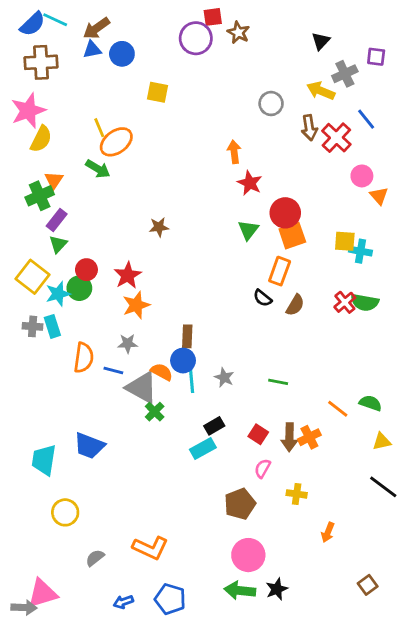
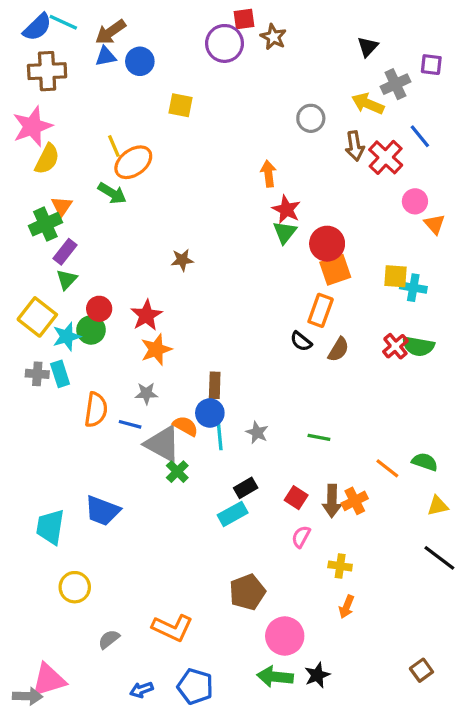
green triangle: (248, 230) -> (285, 232), moved
brown pentagon: (240, 504) -> (247, 592), moved
orange arrow: (328, 532) -> (347, 607), moved

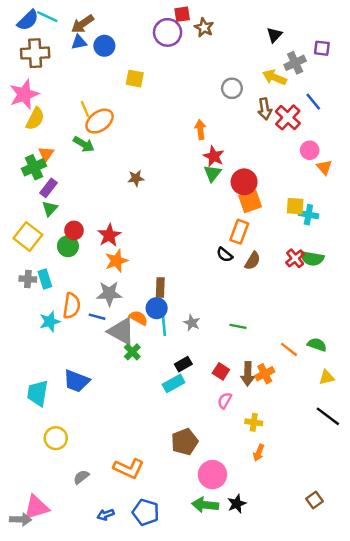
brown star: (182, 260) -> (136, 178), moved
cyan star: (67, 336) -> (50, 322), moved
gray star: (146, 393) -> (109, 294), size x1.5

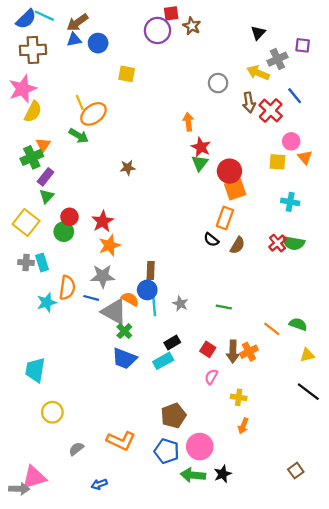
yellow square: (295, 206) -> (277, 162), moved
blue trapezoid: (76, 381) -> (124, 359), moved
blue pentagon: (146, 512) -> (167, 451), moved

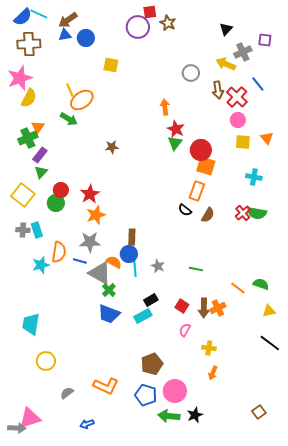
pink circle: (291, 141) -> (238, 120), moved
orange square: (235, 189) -> (206, 166), turned 36

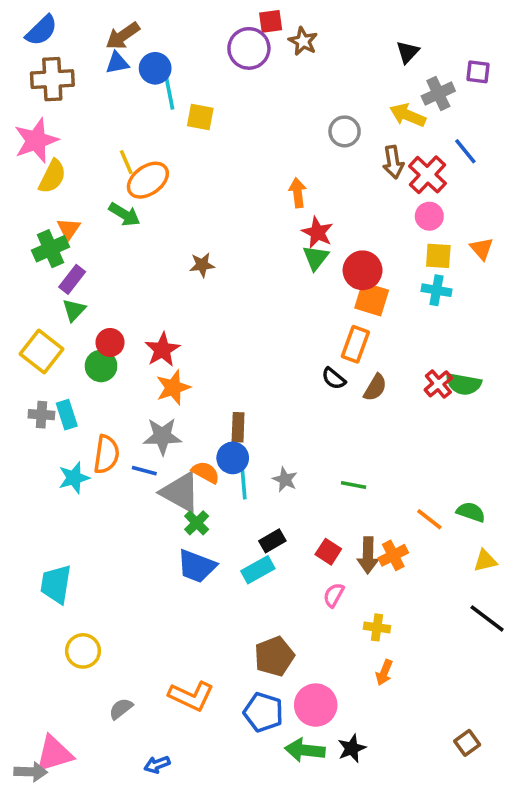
cyan line: (39, 14) -> (170, 94), moved, turned 54
cyan cross: (254, 177) -> (437, 290), moved

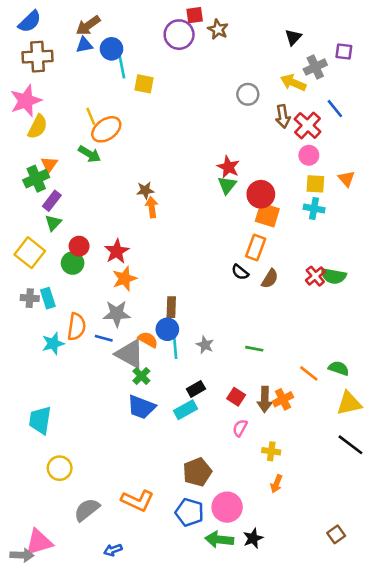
orange arrow: (298, 193) -> (152, 207), moved
yellow triangle: (485, 561) -> (349, 403), size x1.5
gray semicircle: (121, 709) -> (87, 510), size x1.5

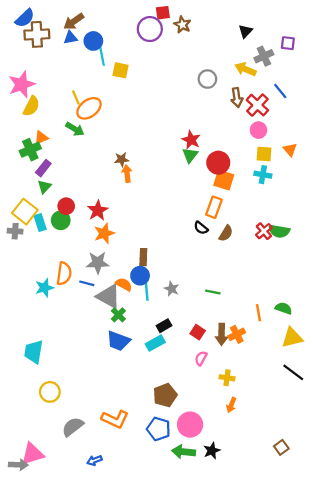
brown cross: (38, 57) -> (37, 34), moved
orange triangle: (49, 164) -> (41, 138), turned 32
gray cross: (30, 298) -> (15, 231), moved
cyan rectangle: (48, 298) -> (40, 222), moved
orange line: (309, 373) -> (258, 313), turned 42

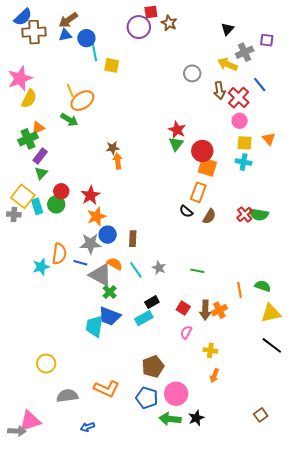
blue circle: (140, 276) -> (108, 235), moved
cyan line: (147, 291) -> (136, 270), turned -30
cyan trapezoid: (34, 352) -> (94, 326), moved
gray semicircle: (73, 427) -> (67, 396), turned 30

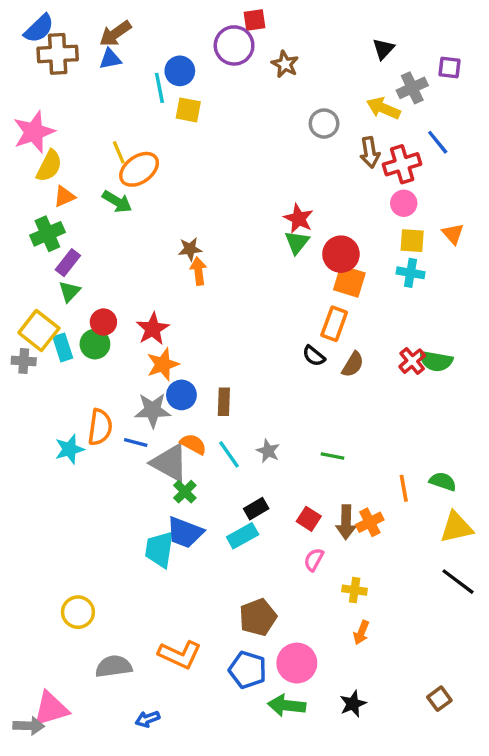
brown star: (169, 23) -> (285, 64), moved
blue circle: (86, 38) -> (180, 71), moved
red cross: (239, 98) -> (402, 164), turned 30
orange triangle: (38, 128) -> (64, 196), moved
black star: (196, 418) -> (353, 704), moved

